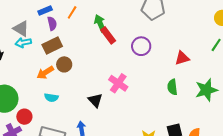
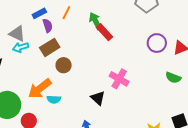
purple circle: (141, 46) -> (157, 43), moved
orange arrow: (45, 73) -> (40, 89), moved, size x1.4
green semicircle: (172, 87) -> (173, 78), turned -56

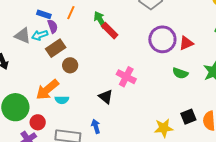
blue rectangle: (39, 13) -> (44, 14), turned 48
purple circle: (157, 43) -> (162, 39), size x1.4
cyan arrow: (21, 47) -> (40, 35), moved

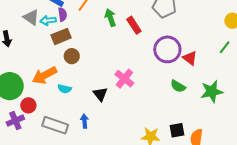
red rectangle: (110, 31) -> (134, 25), moved
red triangle: (186, 43) -> (190, 58), turned 49
cyan semicircle: (62, 100) -> (65, 89), moved

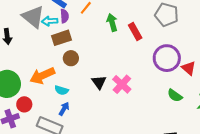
gray triangle: (31, 17) -> (33, 17), size x1.4
black triangle: (100, 94) -> (99, 82), moved
blue arrow: (84, 121) -> (64, 109), moved, turned 32

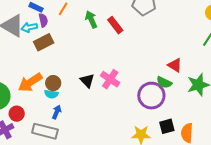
brown circle: (71, 58) -> (53, 83), moved
purple circle: (167, 58) -> (151, 96), moved
red triangle: (189, 68) -> (175, 65), moved

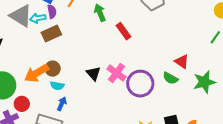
red rectangle: (115, 25) -> (123, 31), moved
brown circle: (53, 83) -> (53, 69), moved
purple circle: (151, 96) -> (140, 84), moved

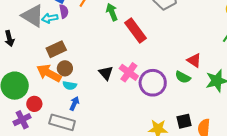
red rectangle: (123, 31) -> (136, 30), size x1.4
brown rectangle: (51, 34) -> (56, 49), moved
orange arrow: (36, 73) -> (49, 73), turned 60

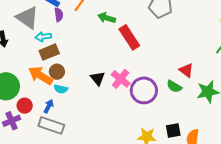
green arrow: (112, 12) -> (107, 18), turned -54
cyan arrow: (50, 18) -> (43, 37), moved
blue arrow: (74, 104) -> (49, 106), moved

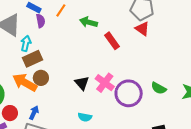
cyan arrow: (43, 37) -> (26, 43), turned 112
red rectangle: (129, 37) -> (112, 41), size x0.7
red triangle: (186, 70) -> (142, 29), moved
cyan semicircle: (61, 89) -> (85, 117), moved

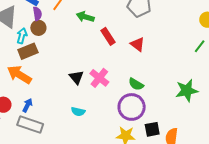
red triangle: (142, 29) -> (138, 44), moved
brown circle: (41, 78) -> (38, 28), moved
green semicircle: (159, 88) -> (136, 84), moved
purple circle: (129, 93) -> (132, 107), moved

